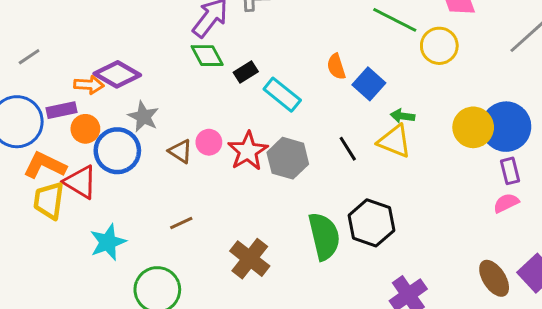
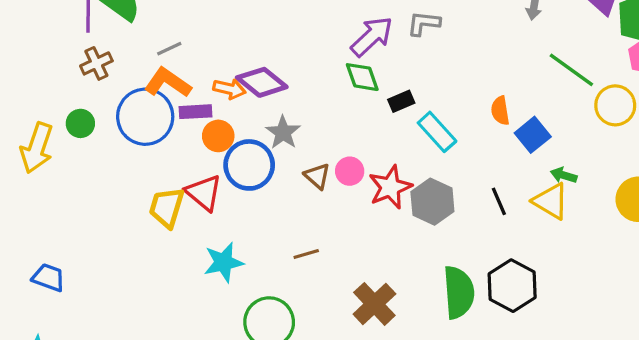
orange L-shape: (45, 165) -> (168, 83), moved

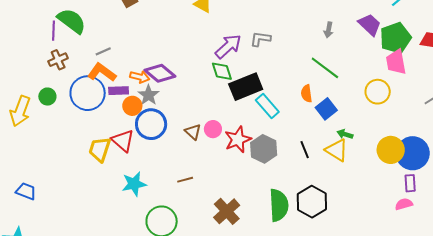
green line: (571, 70) -> (325, 68), moved
black rectangle: (401, 101) -> (246, 87), size x2.0
gray star: (283, 132) -> (148, 95), moved

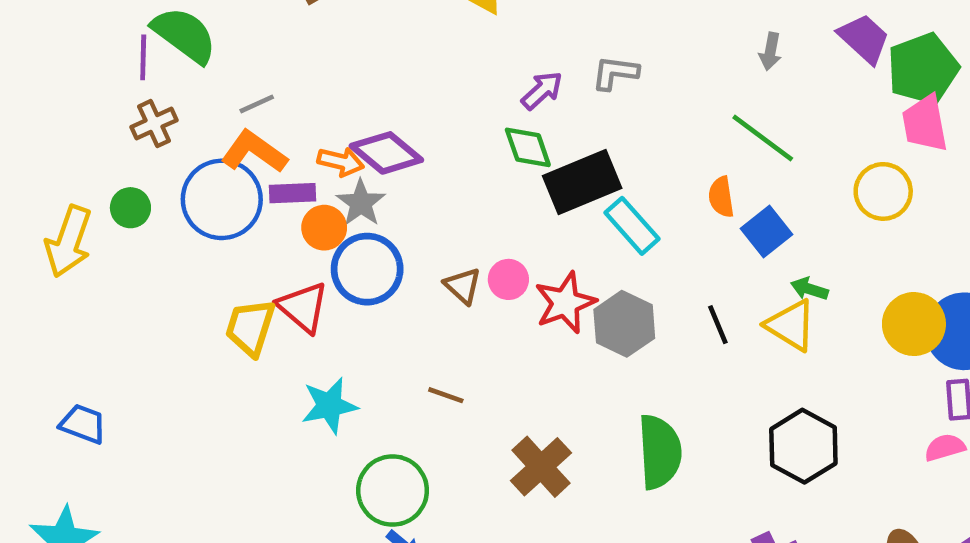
purple arrow: (228, 46) -> (542, 90), size x0.7
brown line: (185, 180) -> (446, 395), turned 35
black hexagon: (312, 202) -> (803, 446), moved

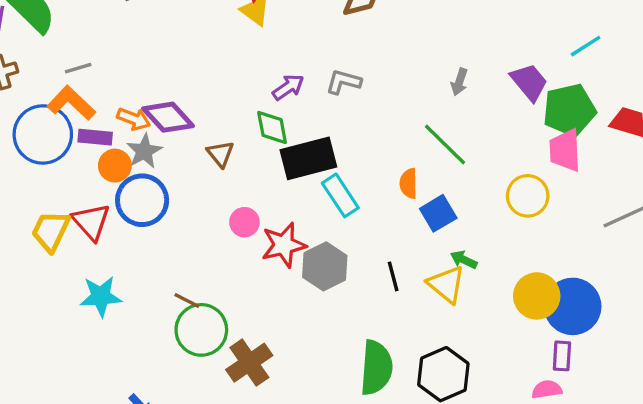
brown triangle: (463, 286) -> (220, 154), moved
green semicircle: (660, 452) -> (376, 368), moved
green circle: (393, 491) -> (201, 330), moved

